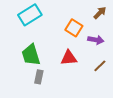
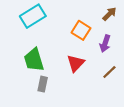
purple arrow: (96, 40) -> (105, 43), turned 98
red triangle: (69, 58) -> (76, 63), turned -42

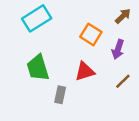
red triangle: (76, 63) -> (85, 71), turned 30
gray rectangle: (43, 84) -> (60, 95), moved

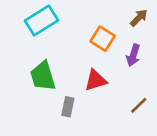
brown line: (123, 81) -> (139, 105), moved

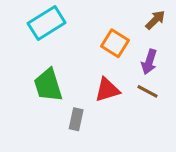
brown line: (139, 105) -> (148, 91), moved, turned 72

